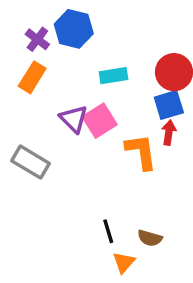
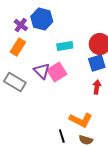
red arrow: (169, 133) -> (97, 87), moved
orange L-shape: (141, 152) -> (81, 120), moved, turned 125
gray rectangle: (30, 162) -> (15, 82), moved

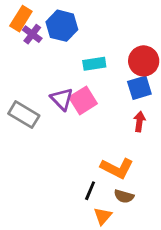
orange rectangle: (18, 47) -> (21, 19), moved
black line: (62, 136) -> (90, 191), turned 40

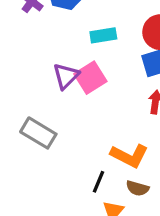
purple triangle: (62, 99) -> (66, 76), turned 30
gray rectangle: (24, 115) -> (38, 133), moved

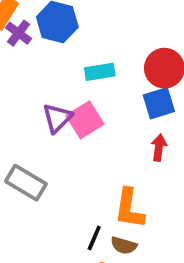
orange L-shape: (129, 156) -> (129, 208), turned 72
brown semicircle: (137, 188) -> (124, 245), moved

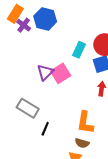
cyan rectangle: (100, 72) -> (79, 50), moved, turned -56
black line: (94, 238) -> (45, 129), moved

